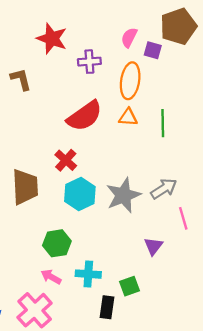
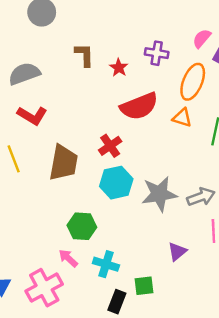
red star: (52, 39) -> (119, 68), moved, size x0.6

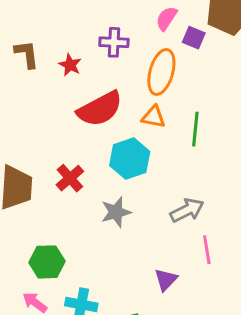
red cross: (110, 146) -> (70, 178), moved
cyan hexagon: (116, 183) -> (130, 159), moved
gray star: (159, 194) -> (116, 212), moved, size x0.7

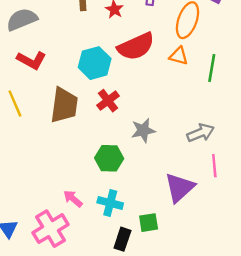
cyan hexagon: (130, 159) -> (95, 63), moved
green hexagon: (47, 262) -> (109, 158), moved
purple triangle: (166, 280) -> (180, 188), size x1.6

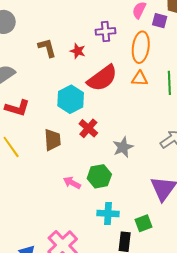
brown trapezoid: (64, 105) -> (52, 140), size x0.7
pink arrow: (73, 199) -> (72, 183), moved

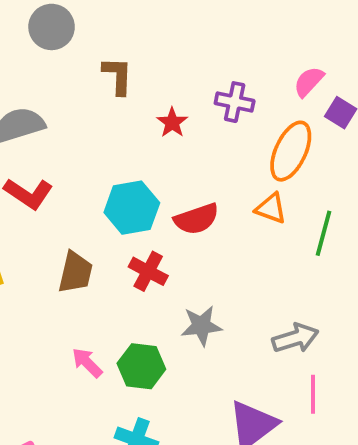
brown L-shape: (47, 48) -> (118, 76), moved
red semicircle: (102, 78) -> (197, 219), moved, size x0.7
red cross: (88, 128) -> (148, 271), turned -30

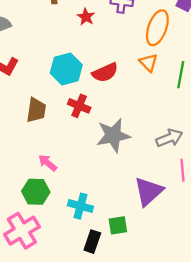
orange triangle: (271, 208) -> (148, 63), turned 30
gray star: (201, 326) -> (113, 135), size x1.4
green hexagon: (141, 366) -> (36, 192), moved

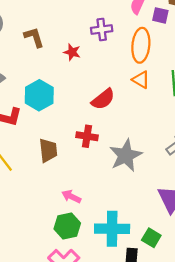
cyan hexagon: (66, 69) -> (39, 95), moved
cyan cross: (80, 206) -> (112, 229), size x1.4
green square: (118, 225) -> (151, 238), turned -36

